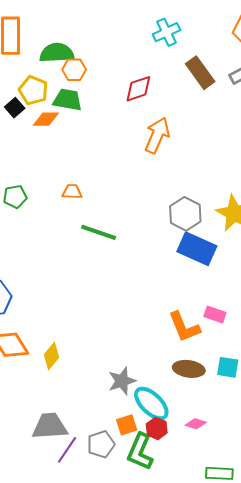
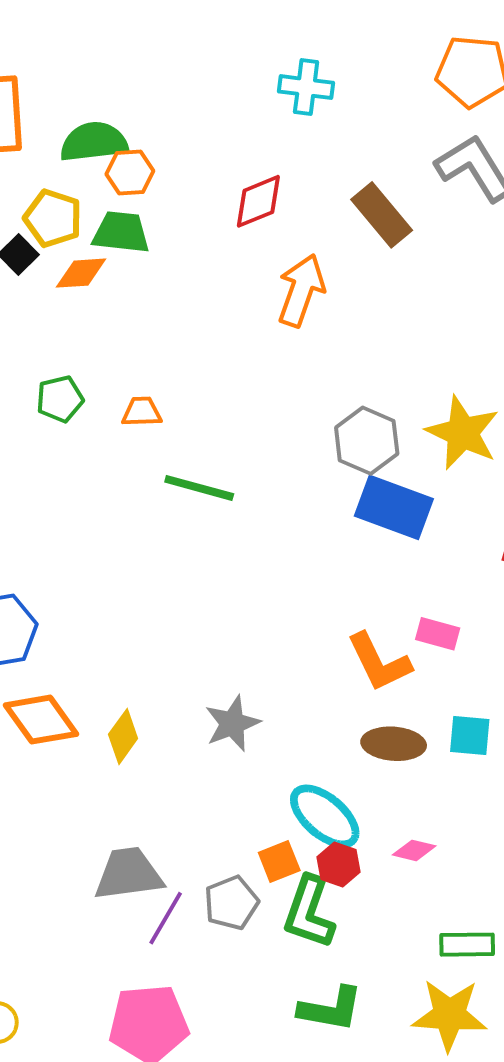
cyan cross: (166, 32) -> (306, 87), turned 36
brown rectangle: (200, 73) -> (382, 215), moved
green pentagon: (15, 197) -> (60, 399), moved
gray star: (122, 381) -> (232, 724), moved

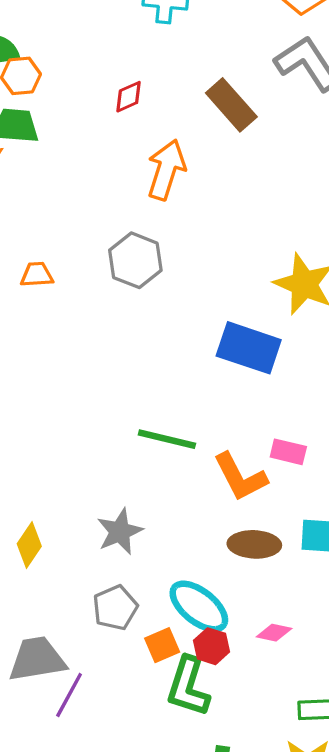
red diamond: (258, 201) -> (129, 97), size x0.7
gray hexagon: (367, 441) -> (135, 260), moved
green line: (199, 488) -> (167, 439), moved
gray pentagon: (231, 903) -> (115, 608), moved

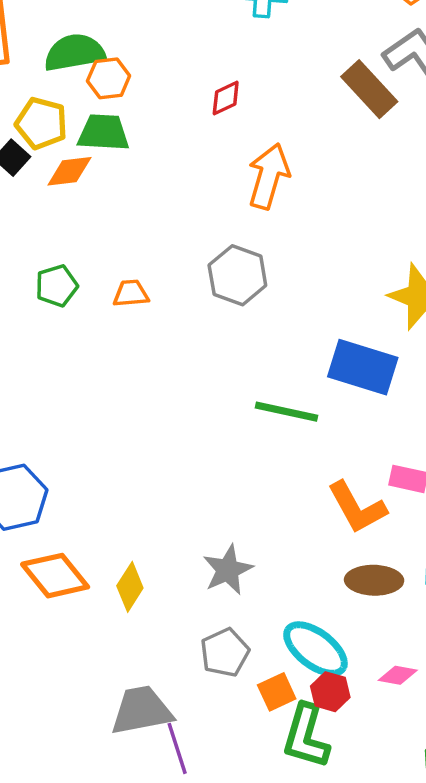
brown rectangle: (231, 105) -> (369, 89), moved
green line: (167, 439) -> (287, 412), moved
purple line: (69, 695) -> (177, 748), turned -45

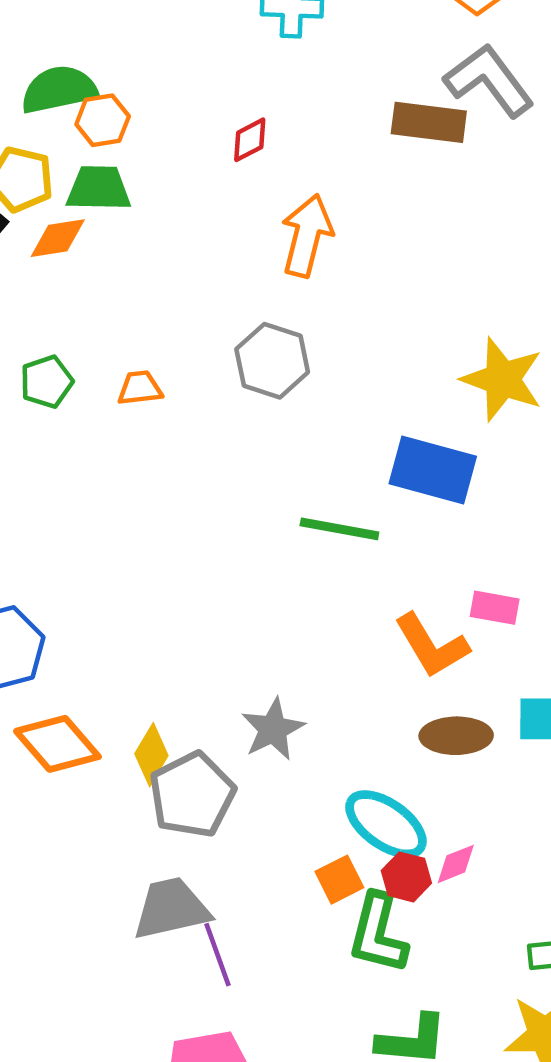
brown rectangle: (369, 89) -> (429, 122), turned -38
gray pentagon: (225, 653) -> (192, 795), moved, size x1.4
pink diamond: (398, 675) -> (456, 864), moved, turned -30

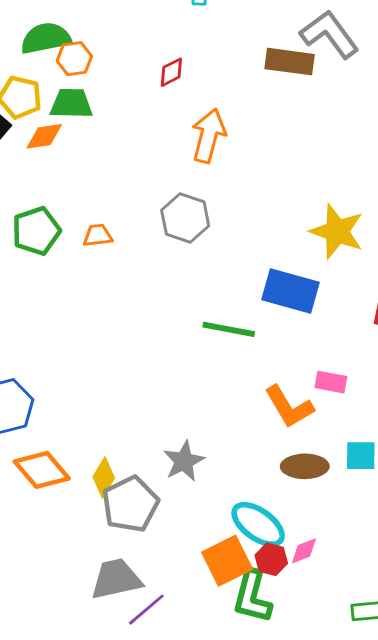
green pentagon: (47, 382) -> (36, 231), size x1.4
orange square: (339, 880) -> (227, 561), size x1.6
purple line: (217, 955) -> (146, 610), turned 69

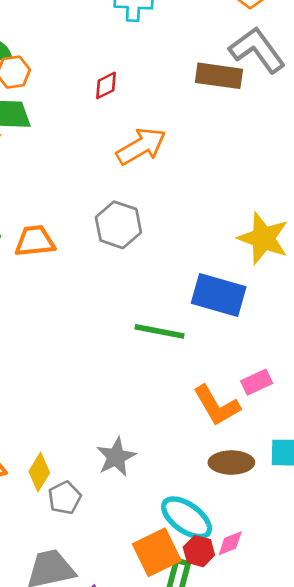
orange arrow: (209, 136) -> (141, 146), turned 45
orange trapezoid: (98, 236) -> (35, 241), size x1.4
pink rectangle: (331, 382) -> (257, 382), turned -36
gray pentagon: (130, 504) -> (65, 498), size x0.6

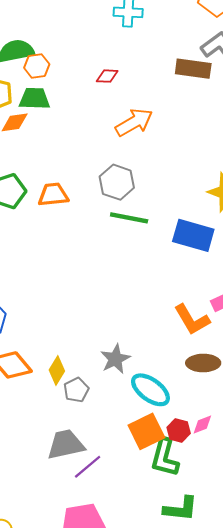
red diamond: (106, 85) -> (107, 76), turned 30
green line: (159, 331) -> (129, 218), moved
cyan ellipse: (187, 518) -> (150, 390), moved

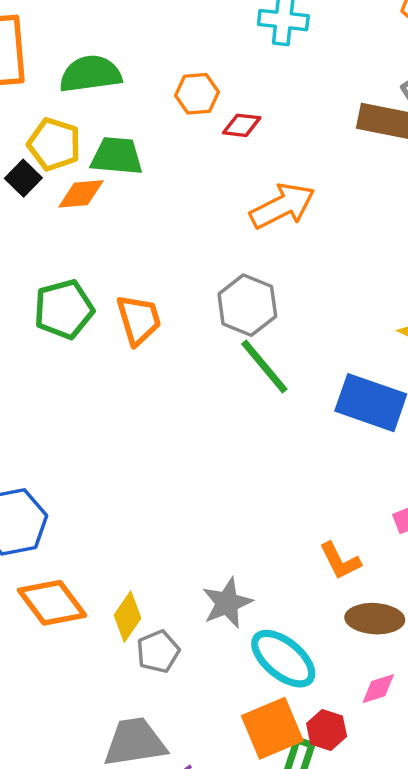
orange hexagon: (37, 66) -> (197, 94), moved
orange trapezoid: (53, 195) -> (139, 320), turned 76
green line: (129, 218) -> (264, 366), turned 36
orange L-shape: (192, 320) -> (340, 561), moved, size x0.7
pink diamond: (202, 424) -> (378, 689), moved

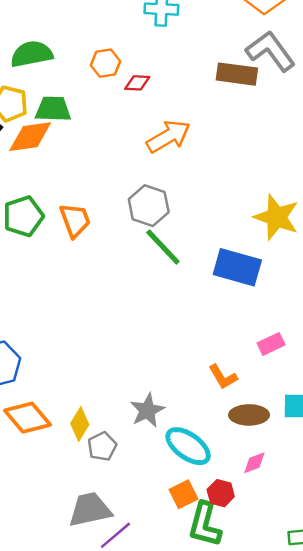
orange diamond: (81, 194) -> (30, 137), size x1.4
orange square: (272, 728) -> (183, 494), size x0.7

